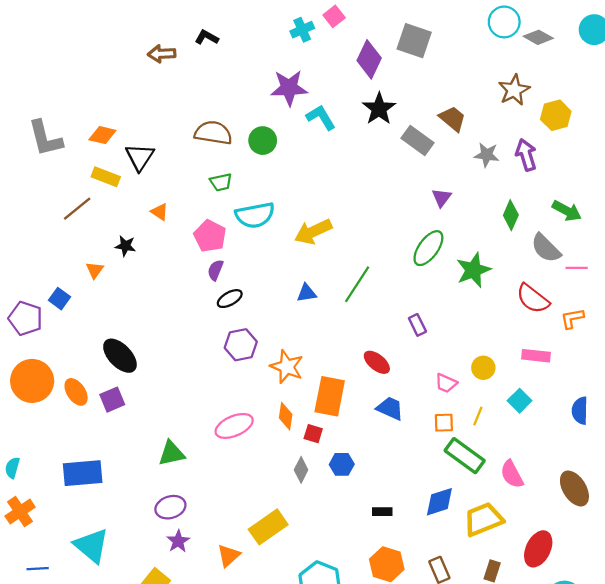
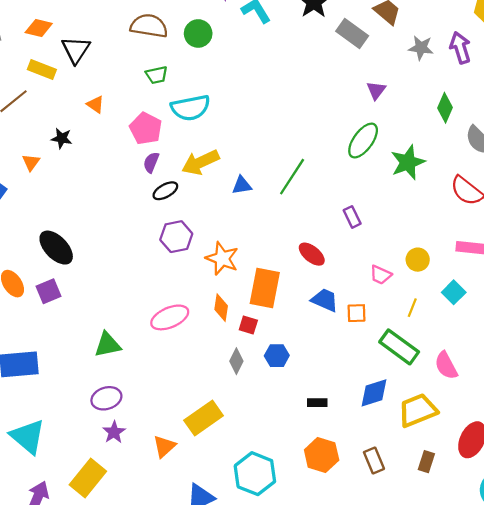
yellow arrow: (313, 232) -> (200, 162), moved
orange square: (444, 423) -> (356, 313), moved

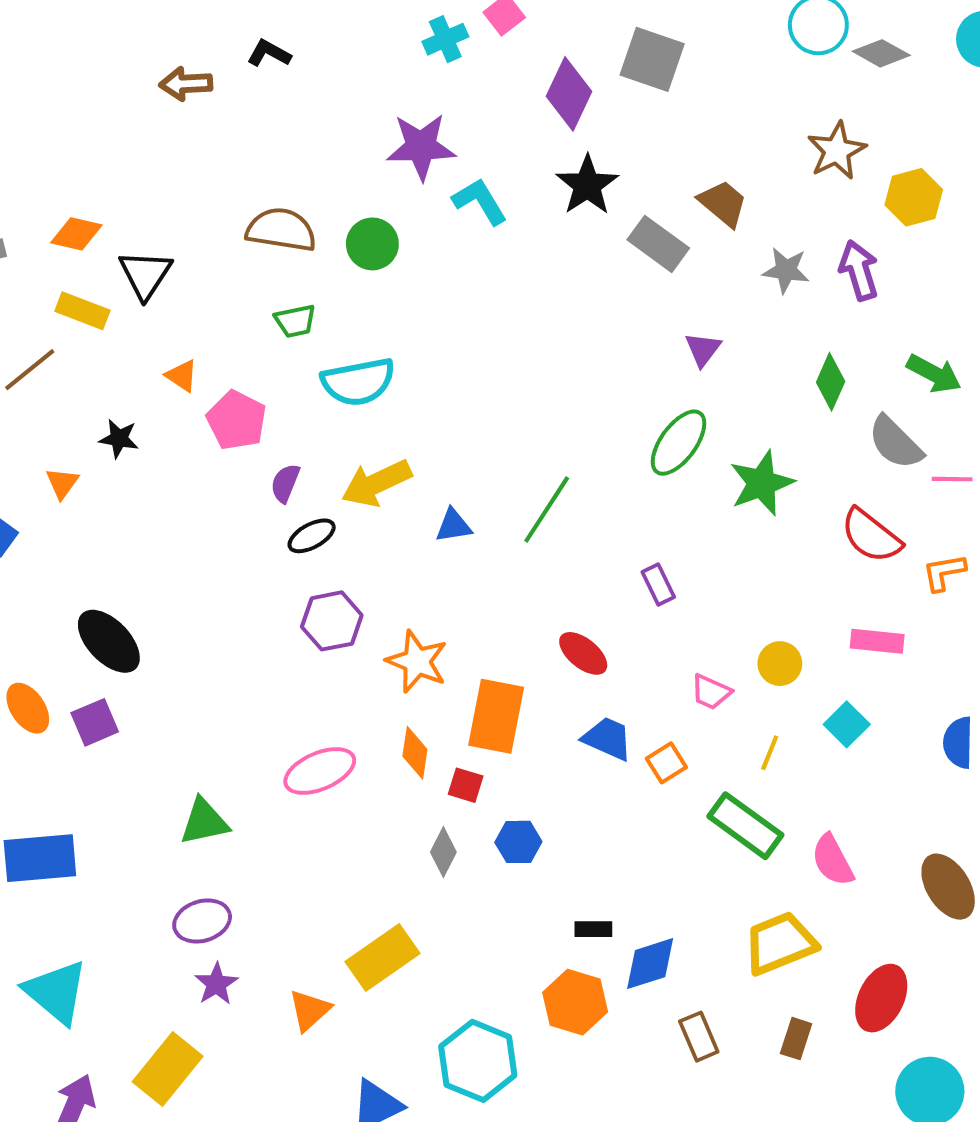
pink pentagon: (146, 129) -> (237, 420), moved
orange square: (356, 313) -> (666, 763), turned -30
blue diamond: (374, 393) -> (650, 964), moved
orange hexagon: (322, 455) -> (575, 1002), moved

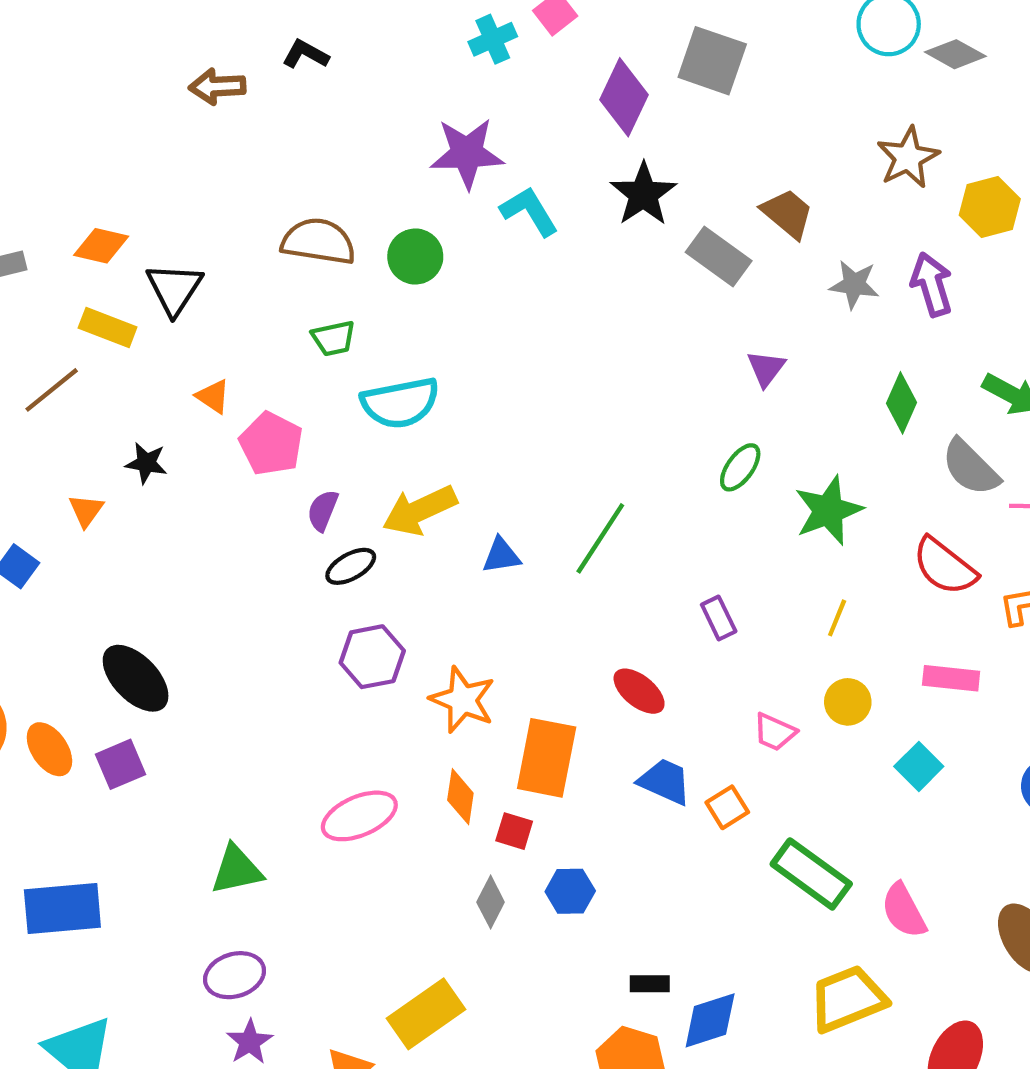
green ellipse: (678, 443) -> (740, 467), size x0.7
yellow line: (770, 753) -> (837, 618), moved

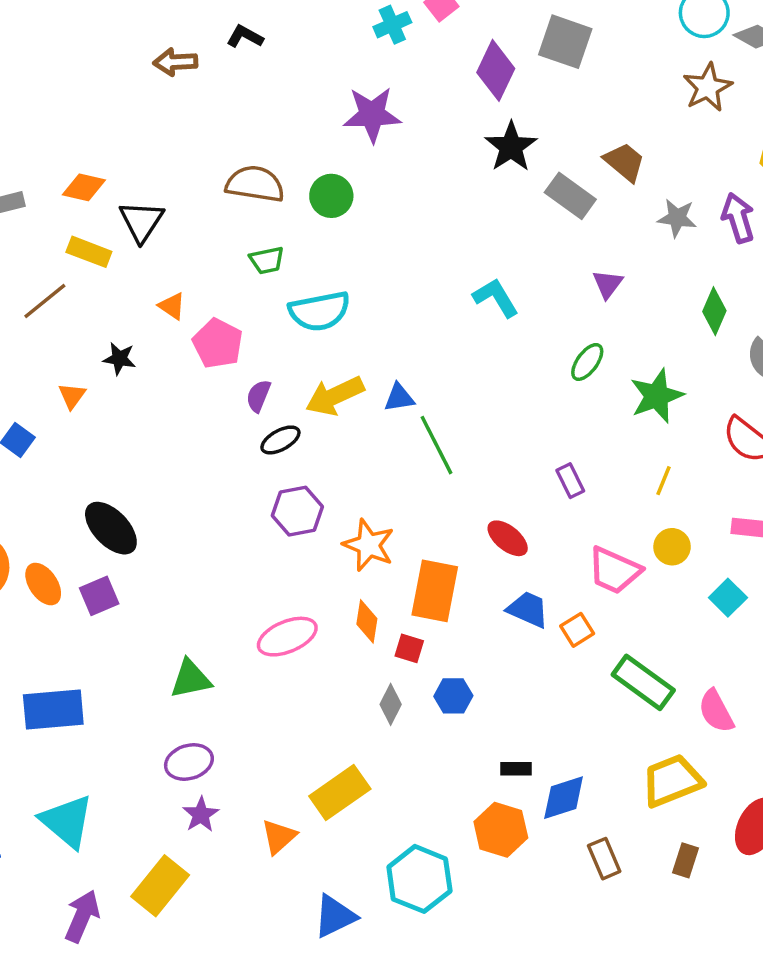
brown star: (908, 158) -> (708, 87), moved
cyan L-shape: (529, 211) -> (496, 298), moved
green line: (600, 538) -> (436, 445), moved, turned -60
blue triangle: (501, 556) -> (399, 398), moved
pink trapezoid: (775, 732) -> (614, 570), size x1.6

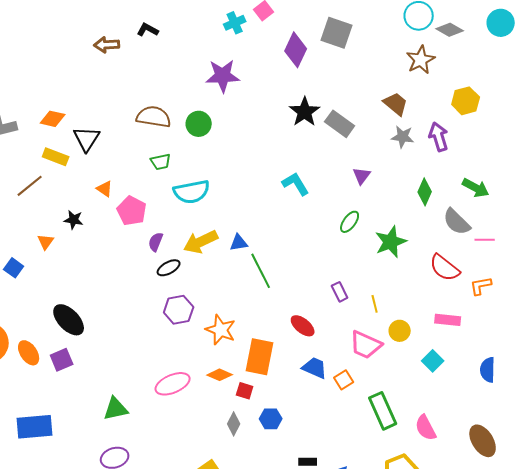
black star: (511, 147) -> (305, 112), moved
brown trapezoid: (625, 162) -> (396, 104), moved
yellow line: (664, 481) -> (375, 304), moved, turned -36
orange diamond: (367, 621) -> (220, 375), turned -75
green rectangle: (643, 682) -> (383, 411), turned 30

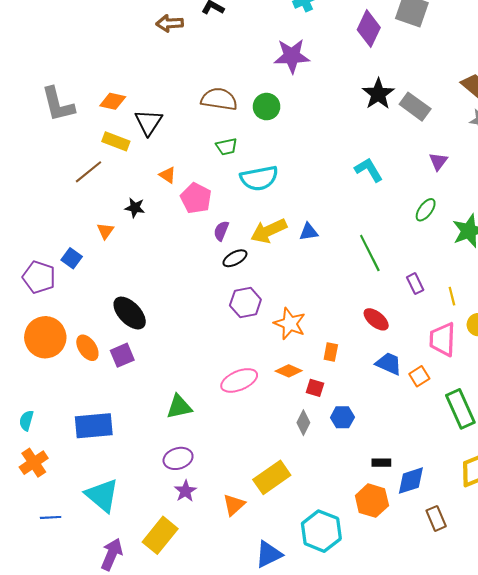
green line: (261, 271) -> (370, 253), moved
pink trapezoid: (366, 345) -> (442, 339), turned 68
orange rectangle: (260, 357) -> (331, 352), size x0.5

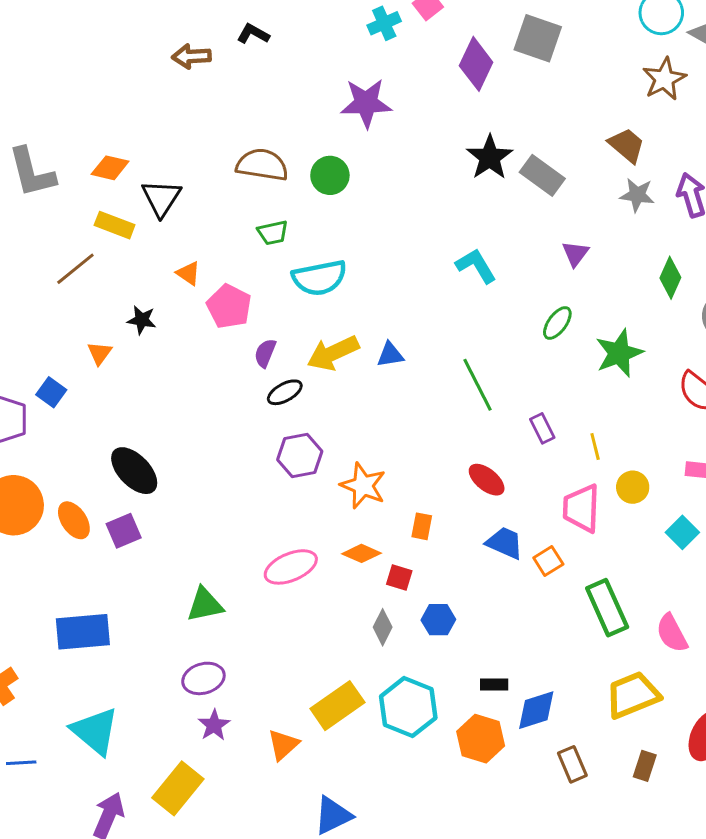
cyan hexagon: (321, 531) -> (408, 707), moved

